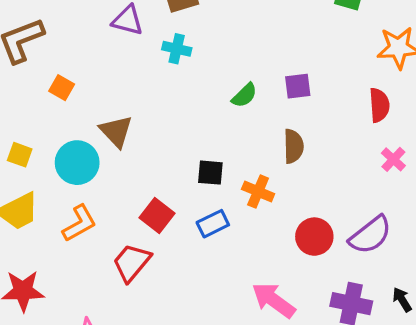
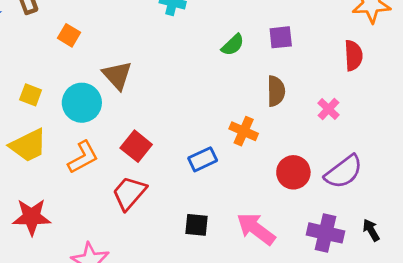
pink cross: (393, 159) -> (329, 109), moved
black square: (210, 173) -> (196, 225), moved
red square: (157, 216) -> (136, 146), moved

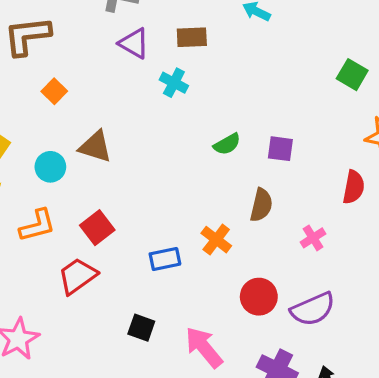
brown triangle: (117, 75) -> (95, 147), turned -44
cyan circle: (82, 103) -> (50, 167), size x0.7

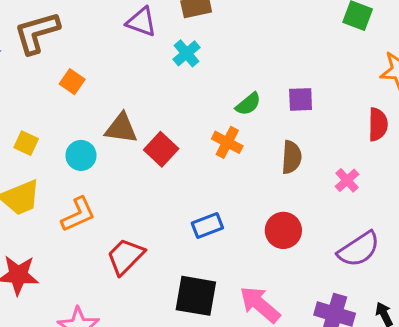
cyan cross: (174, 83) -> (187, 53), turned 32
red square: (97, 228) -> (161, 149), moved
orange cross: (216, 240) -> (227, 142), moved
red circle: (259, 297) -> (283, 230), moved
black square: (141, 328) -> (196, 296), size x1.6

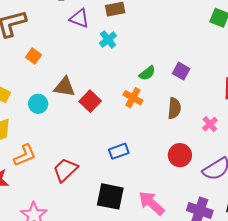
purple square: (301, 99) -> (181, 71), turned 30
orange L-shape: (78, 214) -> (25, 155), moved
red circle: (283, 230) -> (180, 155), moved

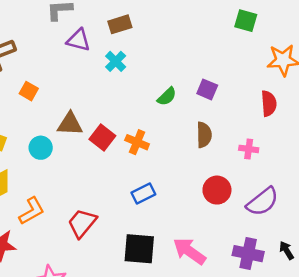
orange cross: (133, 98) -> (137, 142), moved
pink cross: (210, 124) -> (249, 149), turned -35

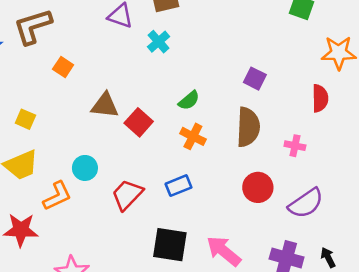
green semicircle: (167, 96) -> (189, 100), moved
brown semicircle: (204, 135) -> (248, 127), size x1.4
orange cross: (137, 142) -> (193, 136), moved
cyan circle: (41, 148) -> (85, 168), moved
red trapezoid: (82, 223) -> (127, 195), moved

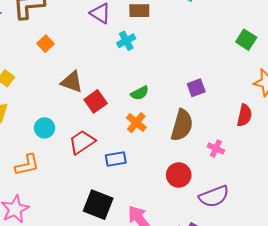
purple square: (255, 79) -> (196, 88), turned 30
red trapezoid: (127, 195) -> (82, 142), moved
orange L-shape: (57, 196) -> (27, 165), moved

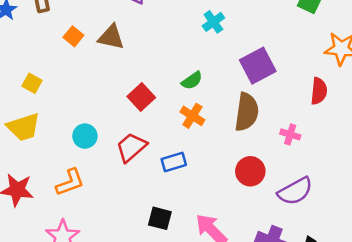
cyan cross: (126, 41) -> (213, 22), moved
brown triangle: (72, 82) -> (111, 37), moved
purple square: (196, 88) -> (258, 66), size x1.6
black square: (98, 205) -> (160, 218), size x0.7

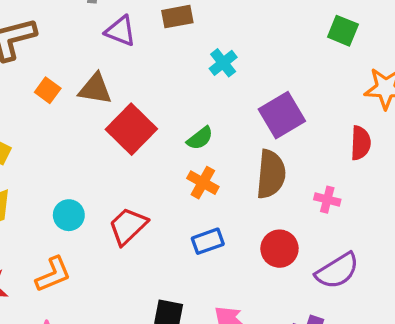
red square: (141, 97) -> (131, 129), moved, size x1.4
blue rectangle: (174, 162) -> (208, 241), moved

